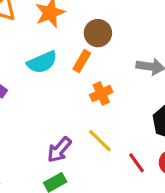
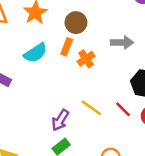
orange cross: (101, 93) -> (86, 59), moved
red line: (137, 163) -> (123, 109), moved

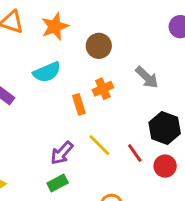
gray arrow: (122, 42) -> (147, 77), turned 35
orange rectangle: (67, 47) -> (79, 104), moved, turned -48

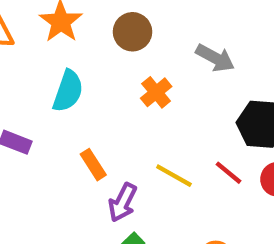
cyan semicircle: (47, 72) -> (68, 91), turned -32
orange rectangle: (79, 104) -> (93, 165), moved

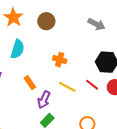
gray arrow: (215, 58) -> (96, 24), moved
orange cross: (156, 92) -> (60, 60), moved, turned -32

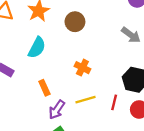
red line: (92, 85) -> (114, 102), turned 56
yellow line: (67, 87) -> (85, 100), turned -54

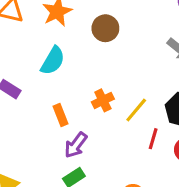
orange cross: (82, 68) -> (103, 100), moved, turned 35
yellow line: (85, 100) -> (136, 110), moved, turned -36

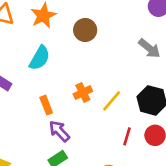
red line: (153, 139) -> (127, 136), moved
purple arrow: (76, 145) -> (59, 131), turned 100

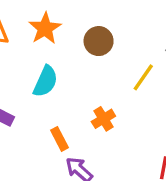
yellow line: (112, 101) -> (143, 77), moved

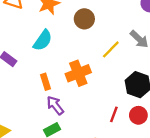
orange cross: (103, 119) -> (78, 73), size x1.5

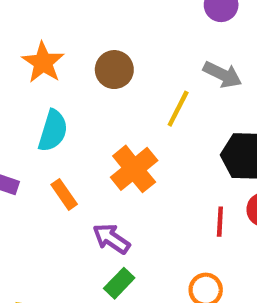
orange rectangle: (45, 82) -> (64, 194), moved

